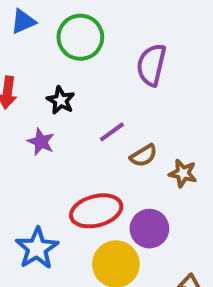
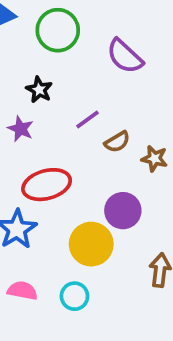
purple semicircle: (151, 65) -> (125, 56), turned -60
red ellipse: (96, 211) -> (47, 185), moved

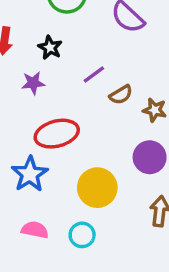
purple star: (21, 129) -> (33, 83), turned -30
purple circle: (123, 211) -> (150, 157), moved

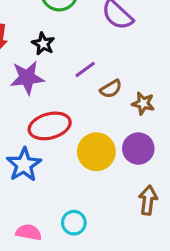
purple star: (33, 83) -> (27, 78), size x1.5
yellow circle: (97, 188) -> (96, 152), moved
pink semicircle: (35, 230) -> (29, 232), moved

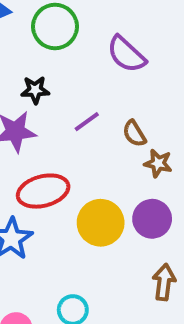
black star: (43, 44) -> (35, 90), turned -30
brown semicircle: (111, 89) -> (134, 134), moved, turned 90

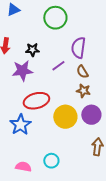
green circle: (55, 27) -> (55, 18), moved
purple semicircle: (126, 54) -> (78, 48), moved, turned 55
brown star: (158, 163) -> (83, 91), moved

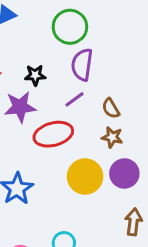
purple semicircle: (78, 48) -> (82, 65), moved
red ellipse: (36, 101) -> (53, 134), moved

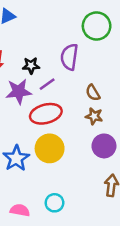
green circle: (70, 27) -> (97, 26), moved
purple line: (74, 99) -> (47, 84), moved
yellow circle: (85, 177) -> (50, 148), moved

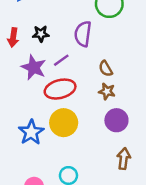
black star: (31, 66) -> (41, 34), moved
purple star: (19, 92) -> (34, 67), turned 30

